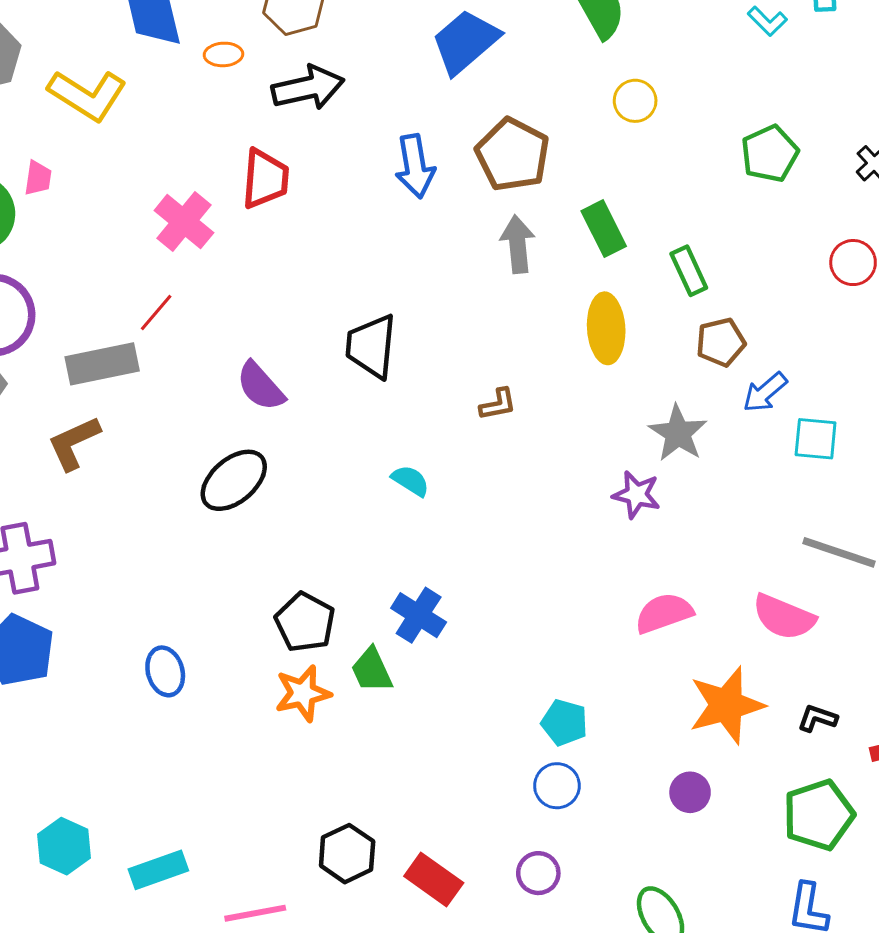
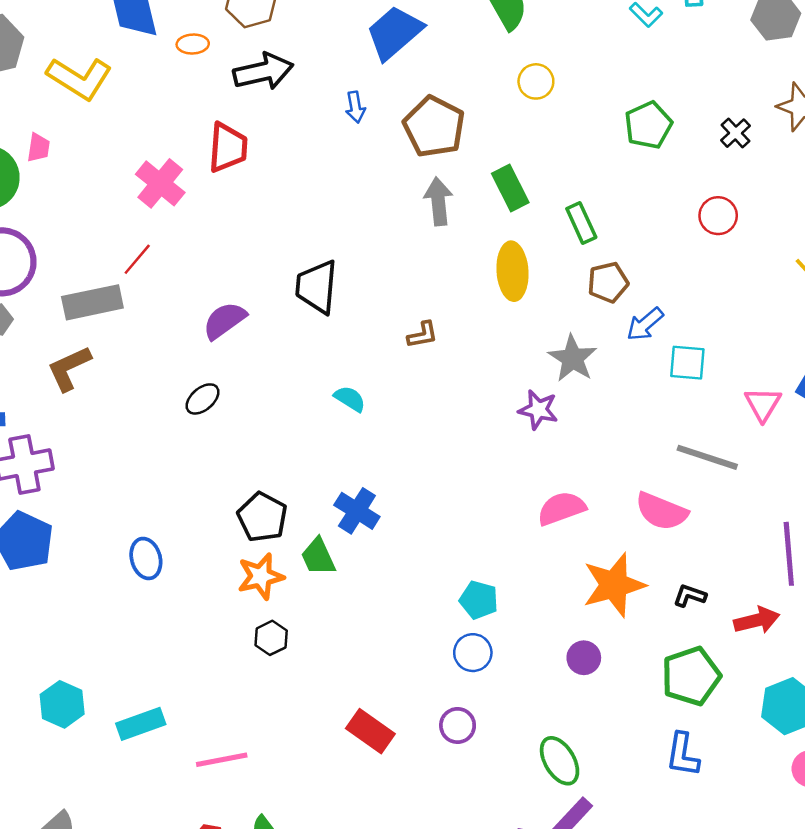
blue arrow: (415, 166) -> (355, 107), moved, size x0.6
purple semicircle: (260, 386) -> (225, 321), turned 96
black ellipse: (234, 480) -> (203, 399), size x0.6
black hexagon: (347, 854) -> (271, 638), moved, size x0.7

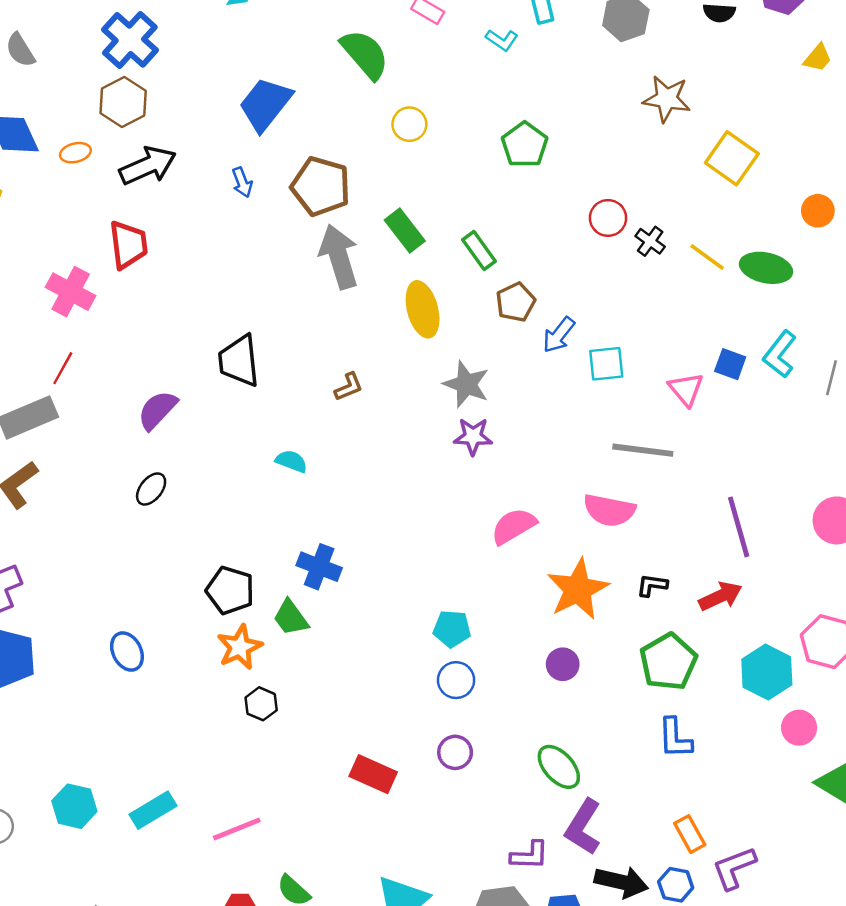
black cross: (736, 133) -> (650, 241), moved
gray arrow: (438, 201) -> (339, 257), size x1.4
gray star: (573, 358) -> (466, 384), moved

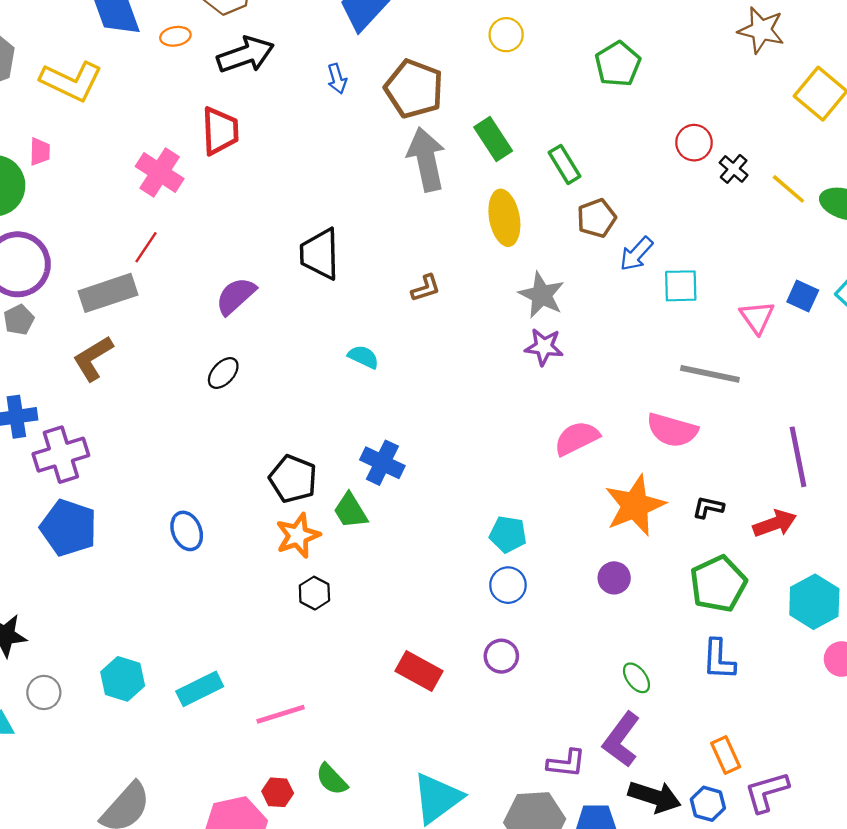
green ellipse: (559, 767) -> (636, 678), moved, size x0.7

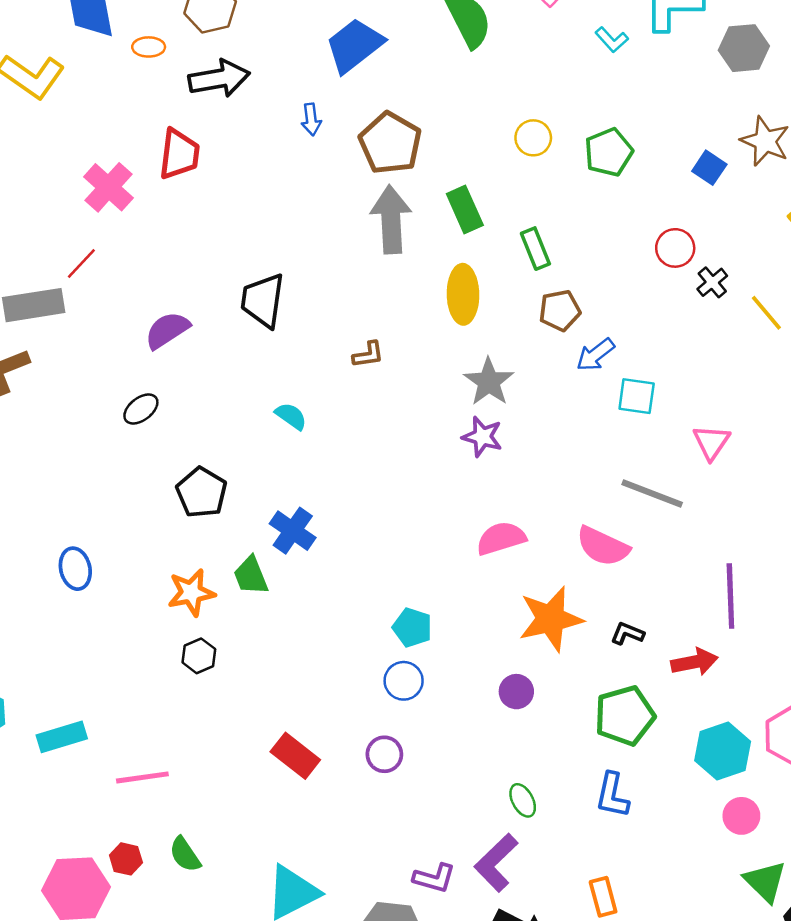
yellow circle: (506, 35) -> (533, 138), moved
blue square: (803, 296) -> (709, 168), moved
black pentagon: (293, 479) -> (202, 492), moved

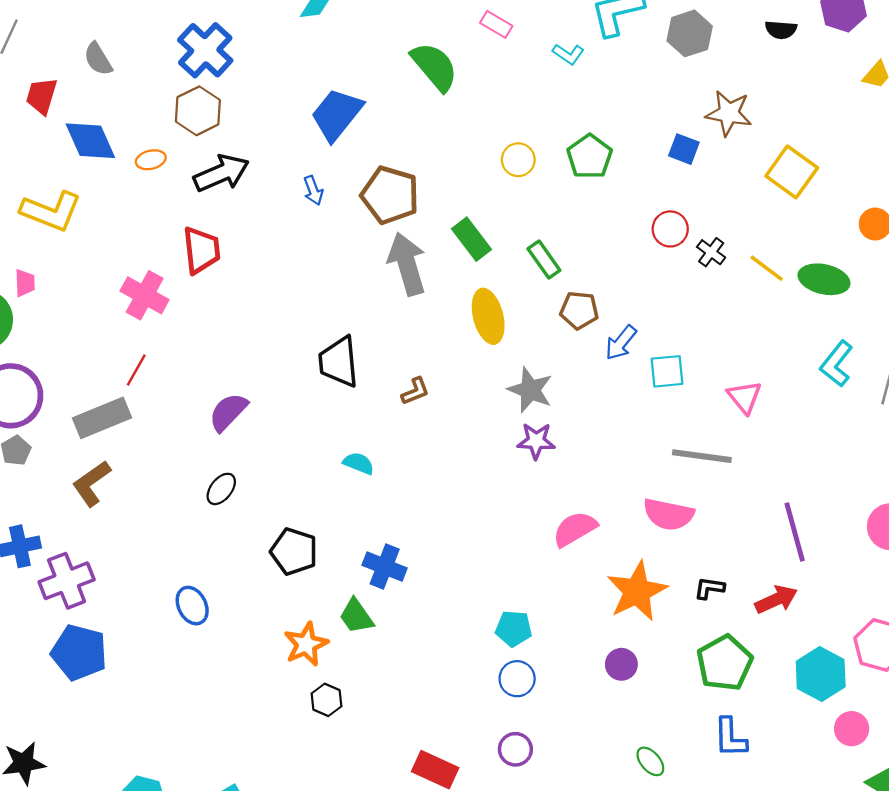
black trapezoid: (263, 300) -> (339, 362), moved
brown pentagon: (560, 310) -> (579, 310), turned 30
blue ellipse: (75, 569) -> (192, 606), moved

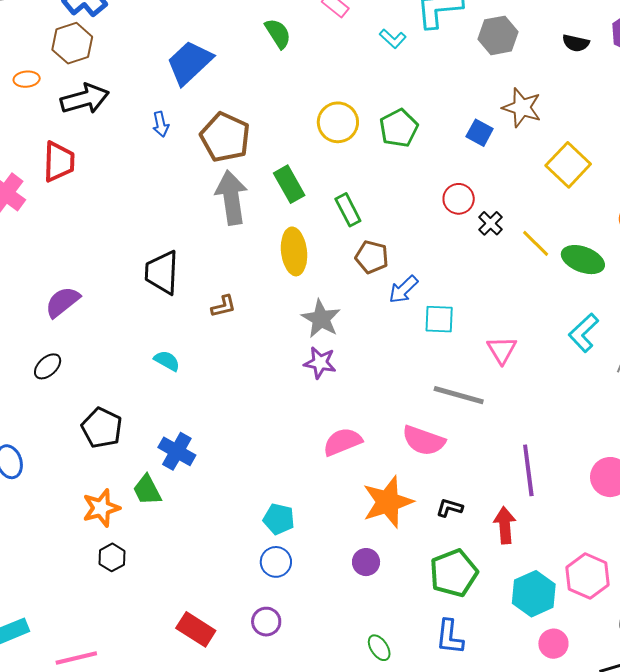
green semicircle: (434, 67) -> (278, 33), size x0.7
yellow circle: (518, 160) -> (338, 122), size x1.4
red arrow: (776, 599) -> (505, 525), turned -78

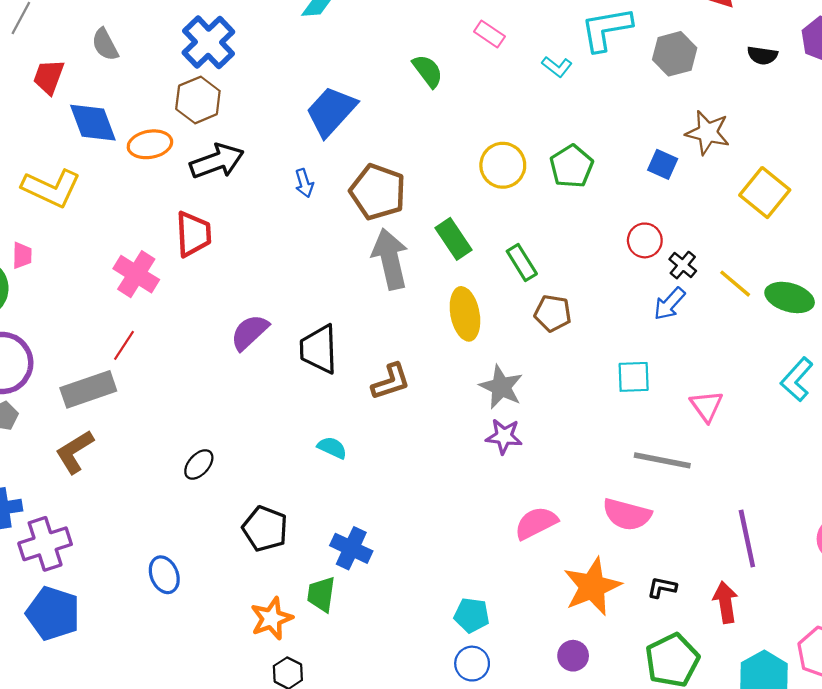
orange ellipse: (27, 79) -> (150, 144), size x1.5
blue arrow: (403, 289) -> (669, 304), moved
purple semicircle: (62, 302) -> (250, 332), moved
brown L-shape: (223, 306) -> (391, 382), size x1.4
green trapezoid: (147, 490) -> (321, 594), turned 40

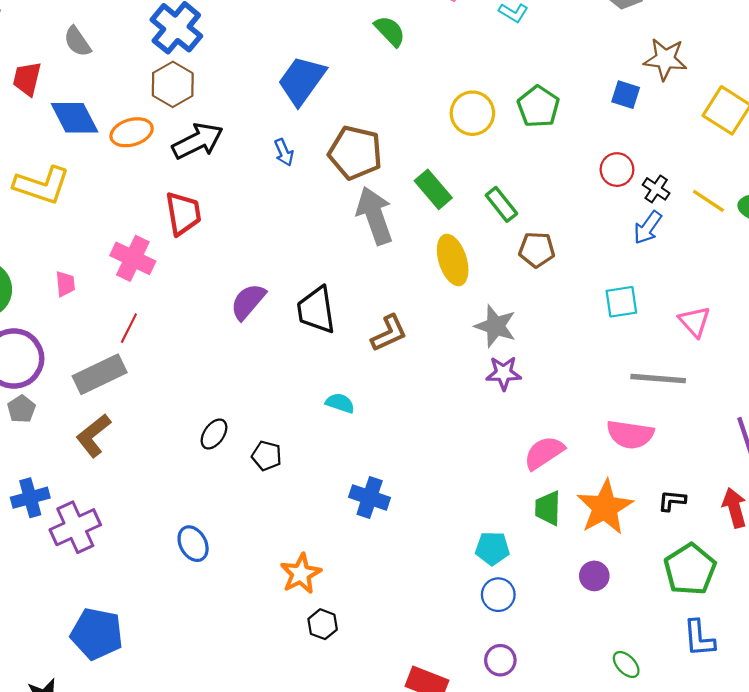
pink trapezoid: (22, 255) -> (65, 284), moved
black pentagon: (265, 529) -> (267, 456), moved, size x0.7
green trapezoid: (321, 594) -> (548, 508), moved
blue pentagon: (53, 613) -> (97, 634), moved

